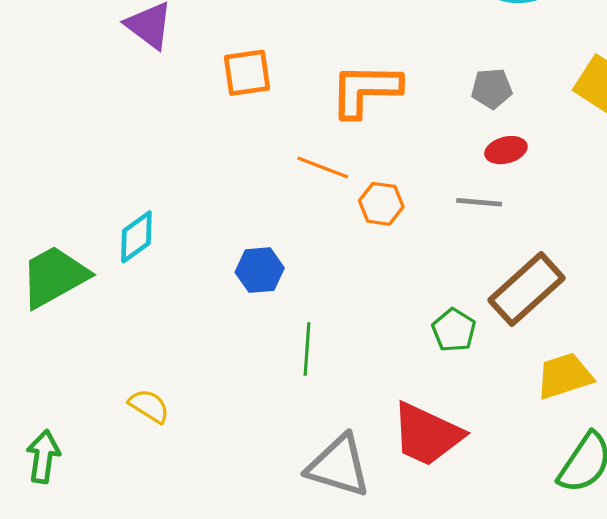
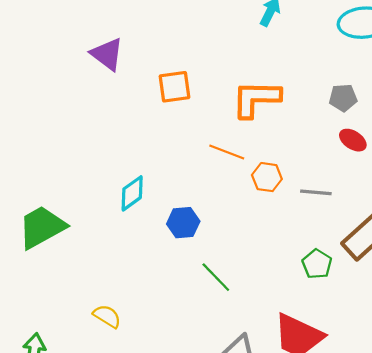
red ellipse: (506, 150) -> (353, 140), turned 48
gray line: (479, 202) -> (316, 192), moved
cyan diamond: (136, 237) -> (132, 193), moved
green line: (307, 349) -> (216, 277), turned -48

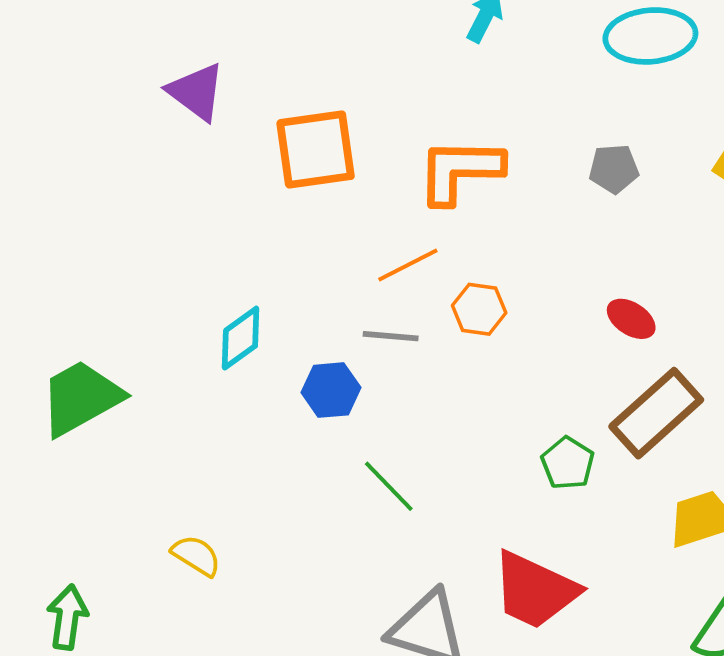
orange square: (174, 87) -> (316, 150), size x1.4
red ellipse: (353, 140) -> (631, 319), moved
orange line: (227, 152) -> (408, 265), turned -48
gray line: (316, 192) -> (391, 336), moved

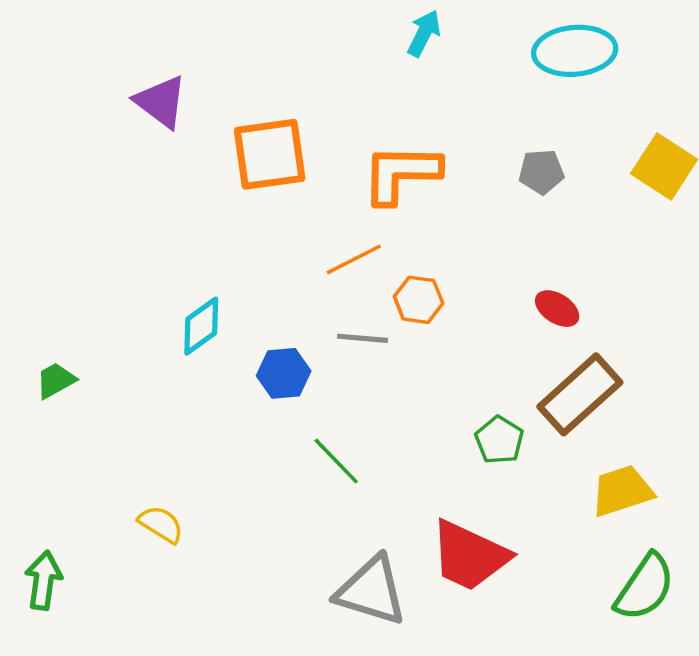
gray line: (391, 336) -> (363, 338), moved
green trapezoid: (81, 398) -> (56, 380), size x0.5

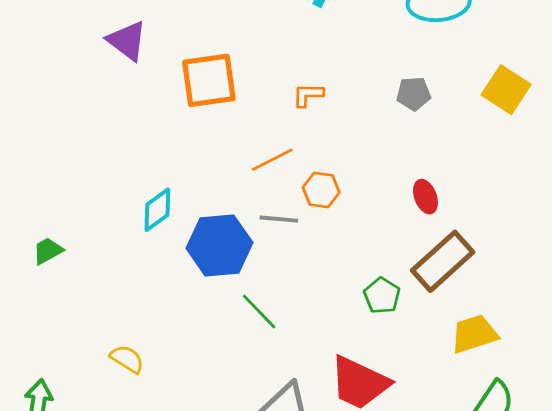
orange L-shape: (401, 174) -> (308, 95), size x0.5
red ellipse: (557, 309) -> (425, 197), turned 36
blue hexagon: (284, 373) -> (219, 245), size x1.6

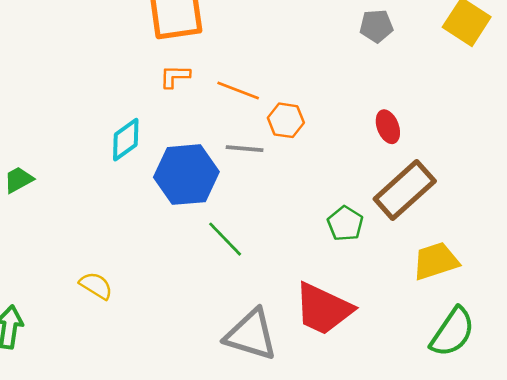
orange L-shape: (308, 95) -> (175, 76), moved
orange line: (272, 160) -> (238, 91), turned 48

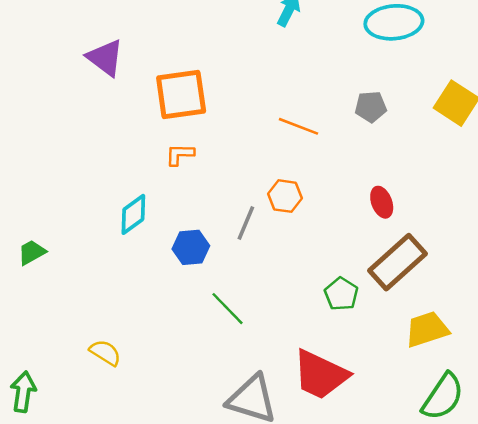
orange line: (238, 91) -> (298, 126), moved
gray line: (245, 149) -> (246, 223), turned -72
blue hexagon: (186, 175) -> (191, 247), size x0.6

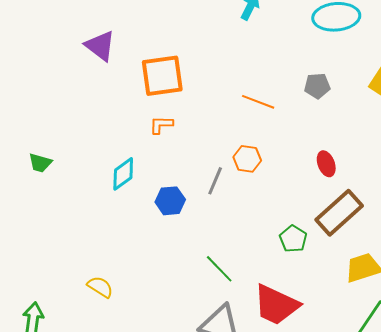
green trapezoid: (32, 252) -> (40, 163), moved, turned -135
green line: (228, 309) -> (219, 269), moved

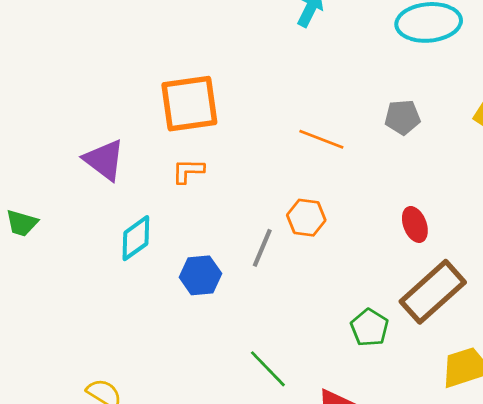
purple triangle: (100, 46) -> (104, 160), moved

